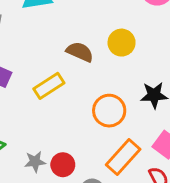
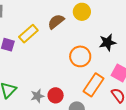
brown semicircle: (80, 52) -> (56, 22), turned -54
yellow rectangle: (49, 86) -> (28, 34), moved

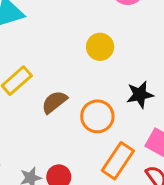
brown semicircle: (56, 22) -> (54, 102), moved

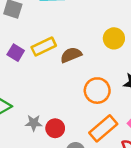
brown semicircle: (54, 102) -> (71, 55), moved

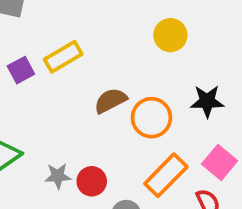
purple square: (16, 53) -> (21, 70), turned 35
brown semicircle: (71, 55) -> (111, 101), moved

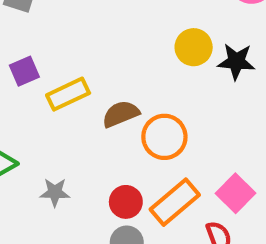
yellow rectangle: (63, 57) -> (68, 94), moved
black star: (207, 101) -> (236, 61), moved
red circle: (92, 181) -> (126, 202), moved

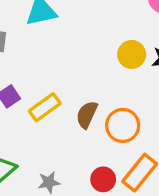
brown semicircle: (121, 114) -> (87, 115), turned -32

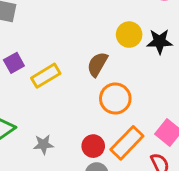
brown semicircle: (87, 115) -> (97, 64), moved

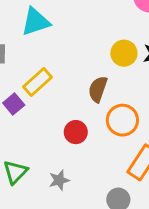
yellow rectangle: (46, 76) -> (38, 82), moved
red circle: (93, 146) -> (76, 132), moved

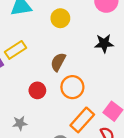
yellow circle: (124, 53) -> (60, 18), moved

